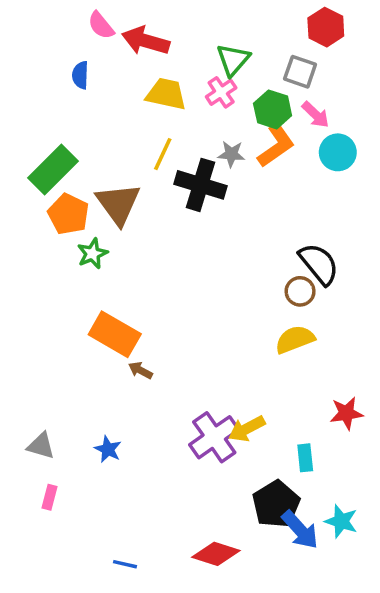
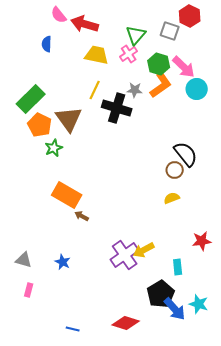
gray square: (300, 72) -> (170, 31), moved
pink arrow: (315, 115) -> (184, 67), size x1.4
yellow semicircle: (295, 339) -> (172, 198), size x0.7

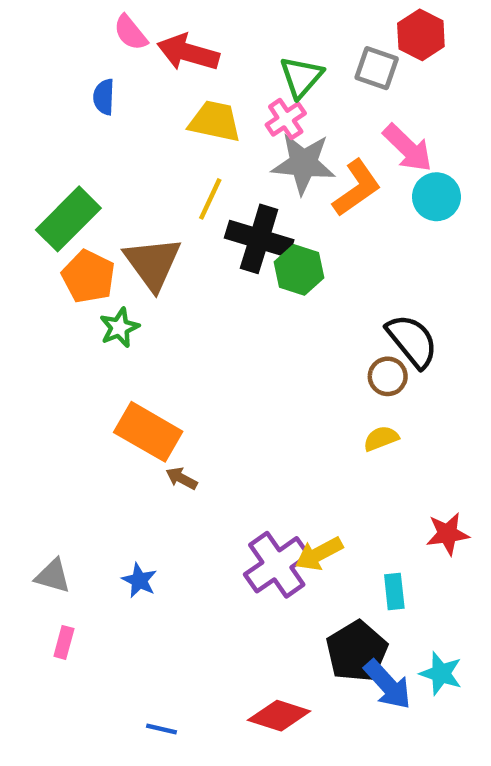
green hexagon: (159, 64) -> (299, 270), moved
gray star: (135, 90) -> (303, 163), moved, size x1.8

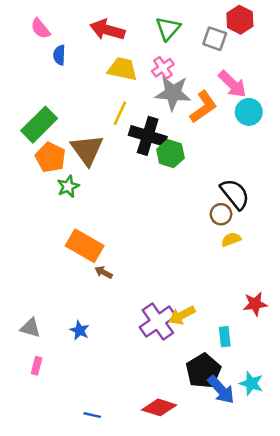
pink semicircle: (130, 33) -> (40, 29), moved
green triangle: (301, 77) -> (168, 29), moved
yellow semicircle: (381, 438) -> (231, 239), moved

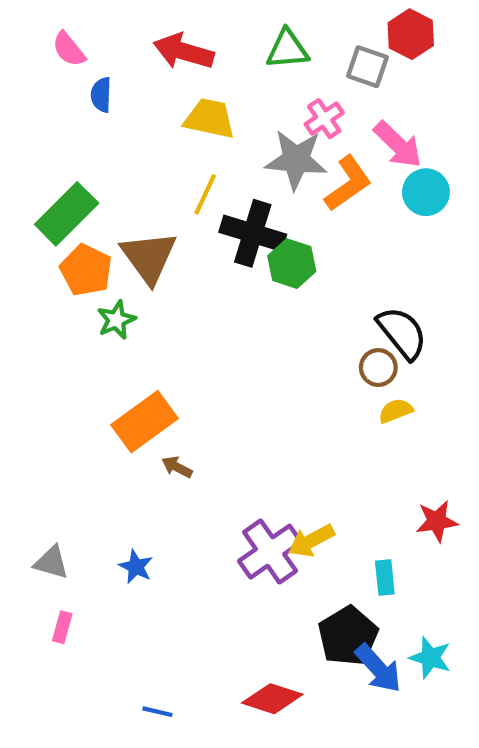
green triangle: (168, 29) -> (287, 49), turned 44
pink cross: (163, 68) -> (324, 119), moved
orange rectangle: (85, 246) -> (145, 422), turned -66

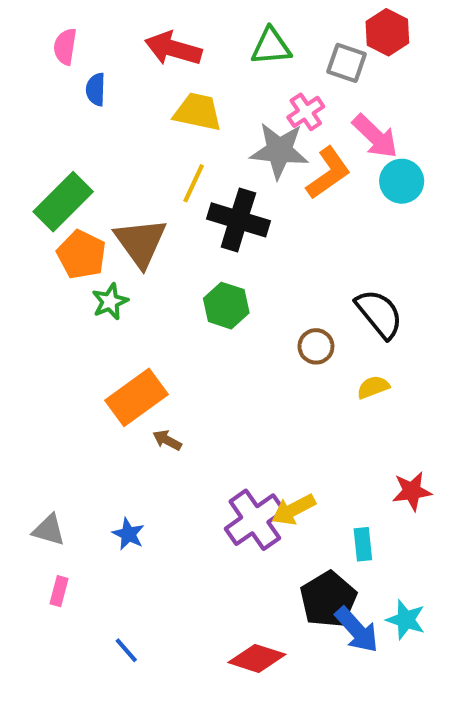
pink semicircle: (69, 49) -> (65, 47), turned 48
green hexagon: (292, 264) -> (226, 306), moved
brown circle: (378, 368) -> (316, 346), moved
blue line: (157, 712) -> (126, 650), moved, turned 36

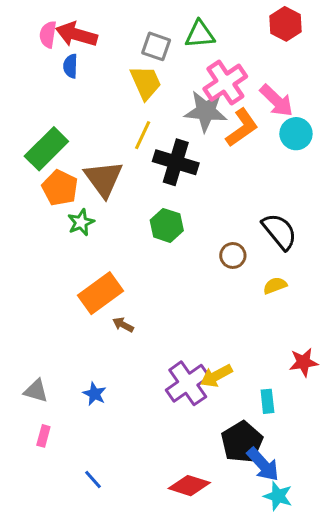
red arrow: (173, 49) -> (76, 34), moved
gray square: (347, 63) -> (156, 46), moved
yellow trapezoid: (198, 112) -> (146, 83), turned 54
pink cross: (306, 112) -> (225, 83), size x1.6
cyan star: (406, 620) -> (278, 496), moved

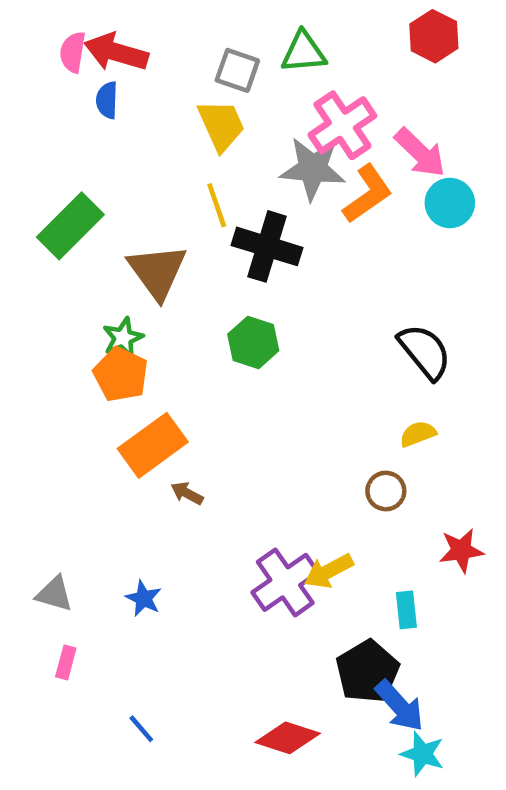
yellow line: (143, 135) -> (217, 205), turned -44
orange pentagon: (60, 188) -> (121, 374), moved
brown circle: (233, 255) -> (386, 491), moved

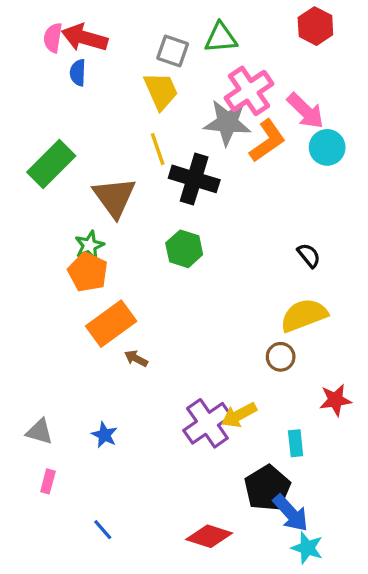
black semicircle: (425, 352) -> (309, 255), size x0.6
yellow semicircle: (418, 434) -> (304, 315), size x1.8

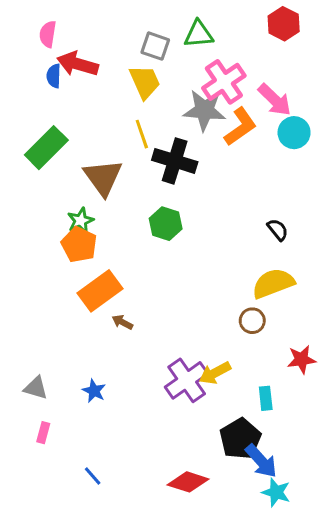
red arrow: (84, 38) -> (78, 64), moved
blue semicircle: (78, 73) -> (54, 76), moved

